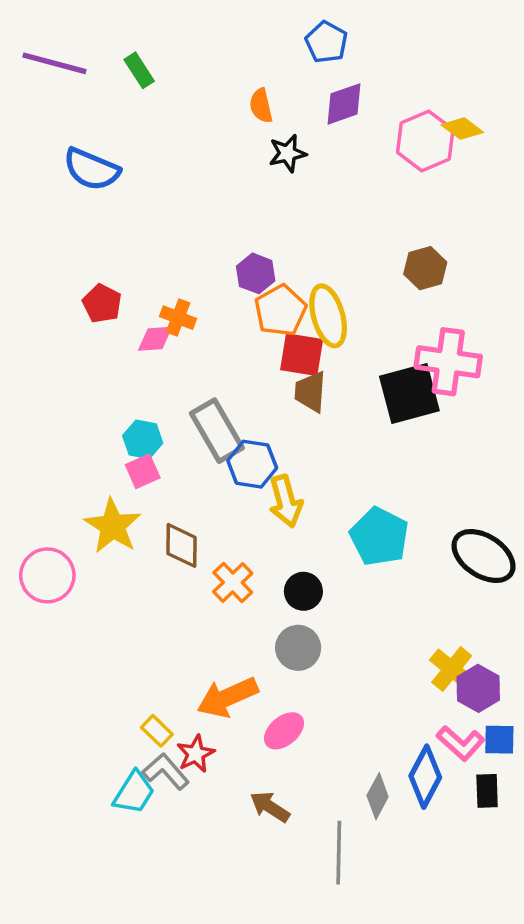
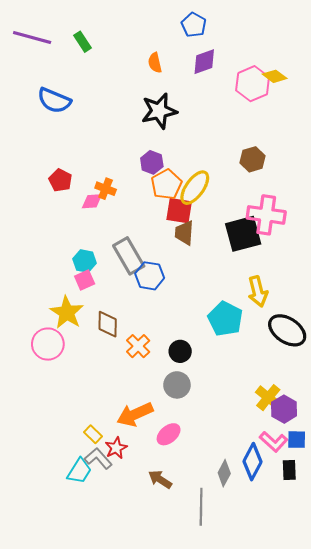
black star: (288, 153) -> (159, 111), moved, size x1.6
yellow ellipse: (328, 316) -> (195, 188), turned 52
yellow arrow: (286, 501) -> (258, 292), moved
pink circle: (47, 575) -> (48, 344), moved

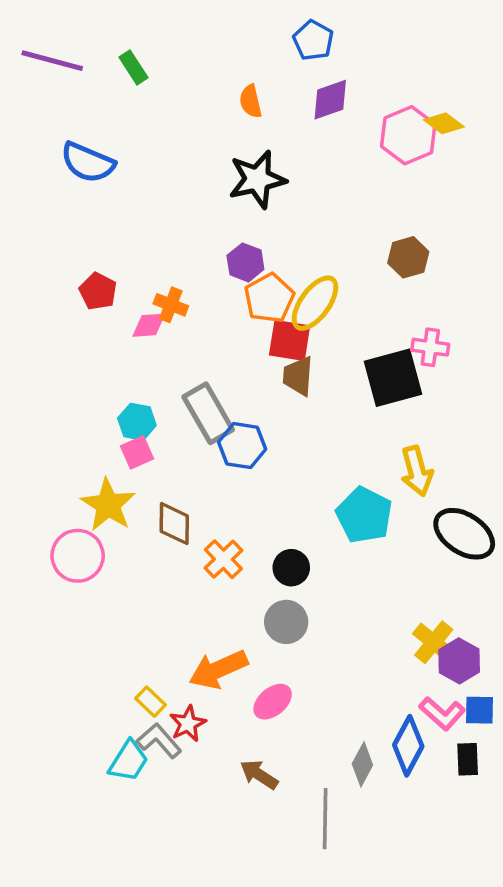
pink cross: (266, 215) -> (430, 347), size x0.6

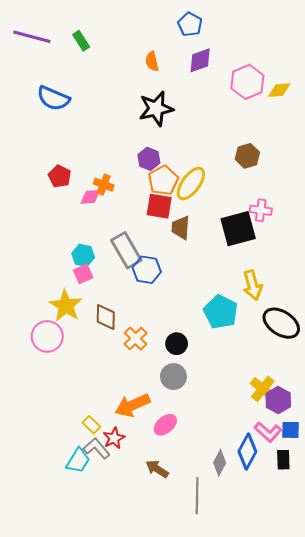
yellow diamond: (444, 123) -> (279, 90), moved, turned -40
red square: (290, 340) -> (159, 206), moved

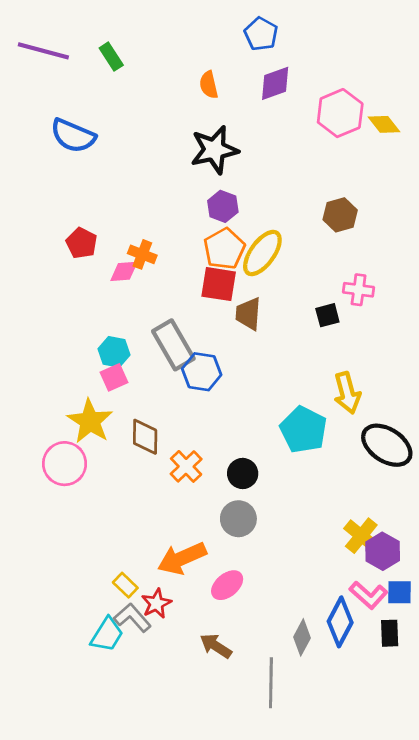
yellow diamond: (279, 90) -> (384, 124), turned 55
purple hexagon: (149, 159) -> (223, 206), moved
black square: (238, 229) -> (327, 315), size x0.5

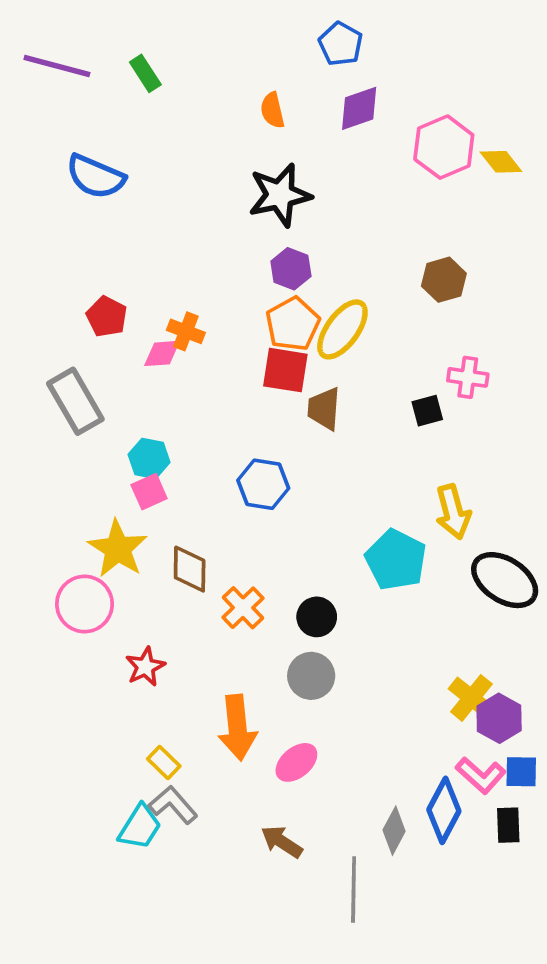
gray rectangle: (173, 345) -> (75, 401), moved
orange arrow: (182, 558) -> (237, 727), turned -72
red star: (156, 604) -> (145, 667), moved

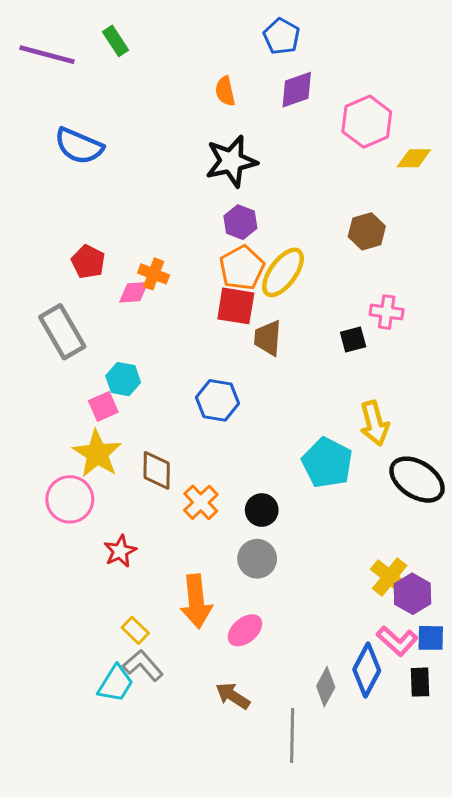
green rectangle: (145, 73) -> (115, 41), moved
yellow diamond: (501, 162) -> (414, 158), moved, turned -52
pink square: (149, 492) -> (103, 406), moved

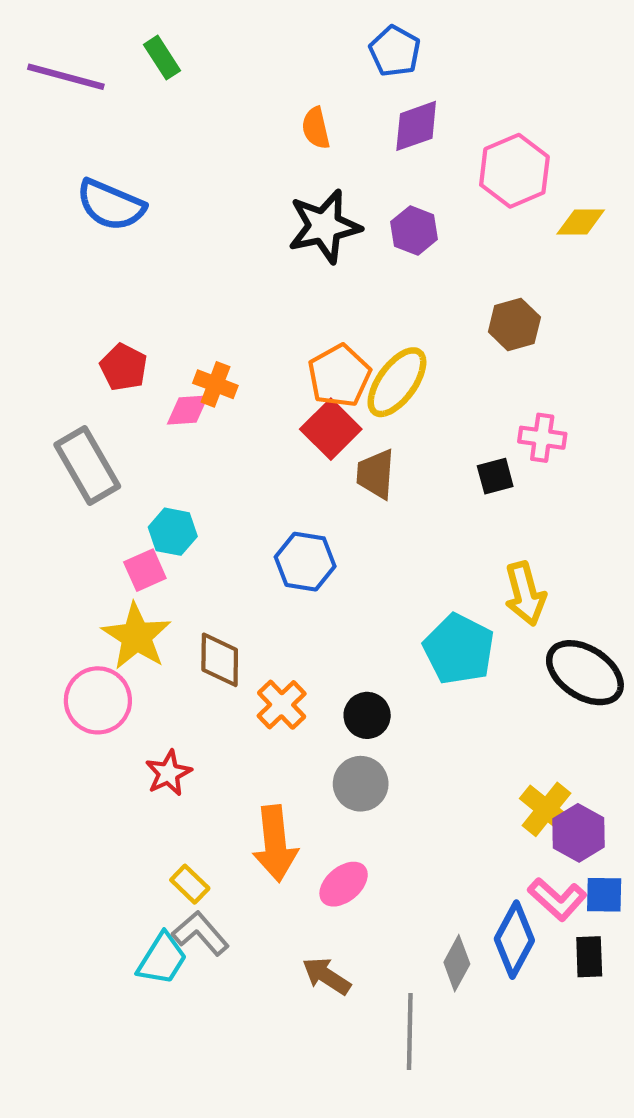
purple hexagon: (240, 222) -> (414, 231), moved
red square: (236, 306) -> (331, 429), turned 36

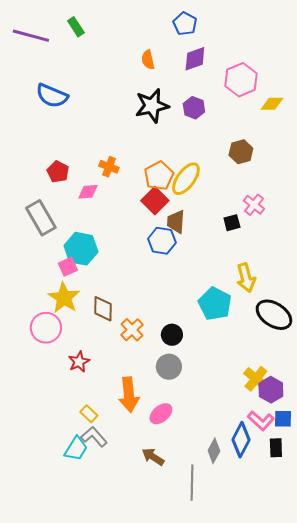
orange cross: (215, 384) -> (109, 167), moved
pink cross: (542, 438) -> (254, 205), turned 30
cyan hexagon: (173, 532) -> (81, 249), size x1.5
blue hexagon: (305, 562) -> (162, 241), moved

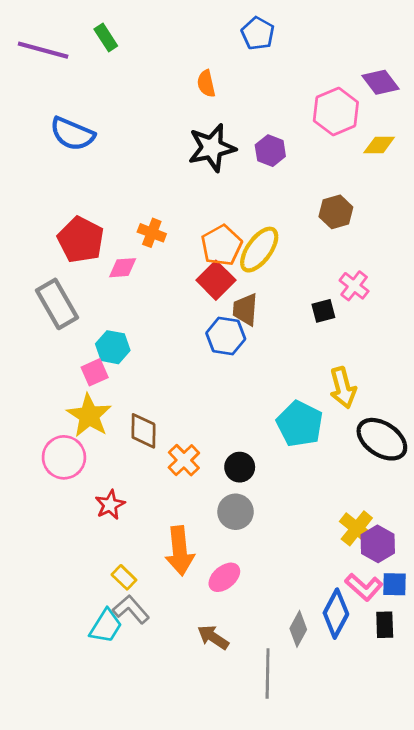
purple diamond: (195, 59) -> (381, 82), moved, turned 72
red pentagon: (58, 172) -> (81, 240), size x1.5
cyan hexagon: (81, 249) -> (113, 347), size x0.7

